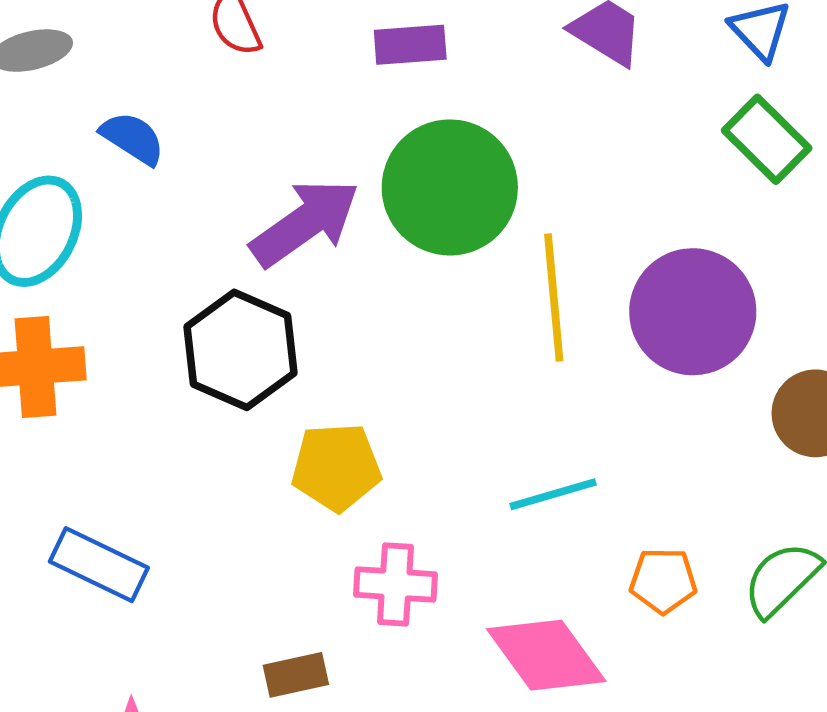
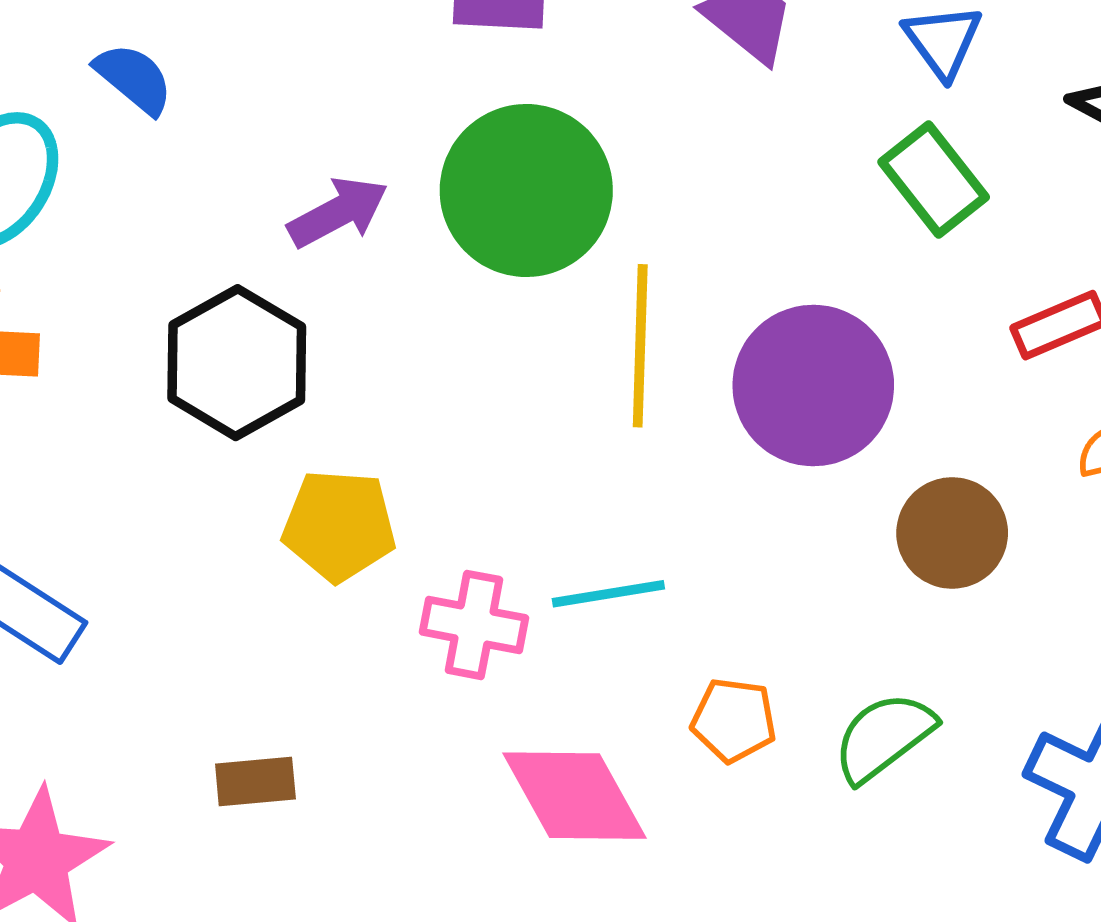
purple arrow: (305, 223) -> (338, 212), size x0.7
pink cross: (396, 584) -> (474, 625), moved

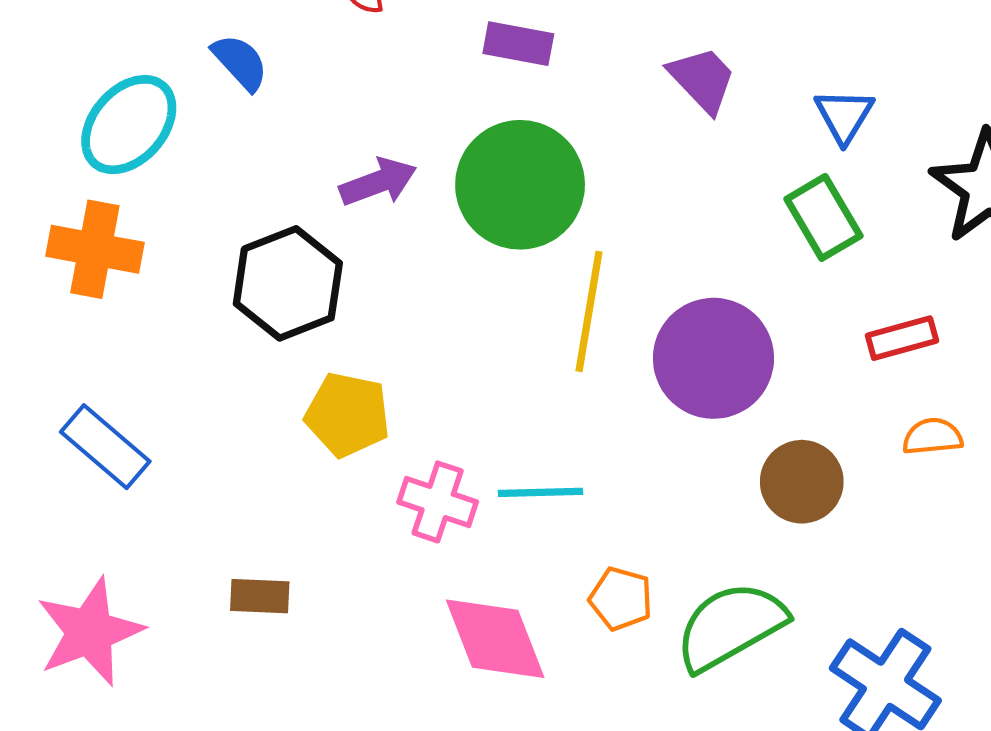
green semicircle: (884, 737) -> (730, 626), size x1.4

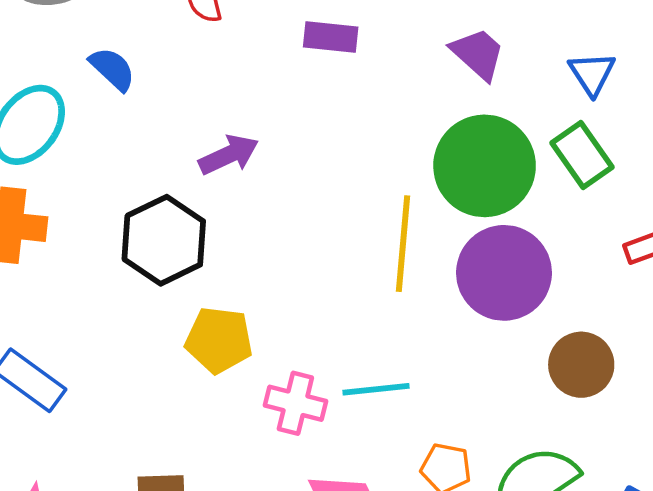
green circle: (520, 185) -> (485, 166), moved

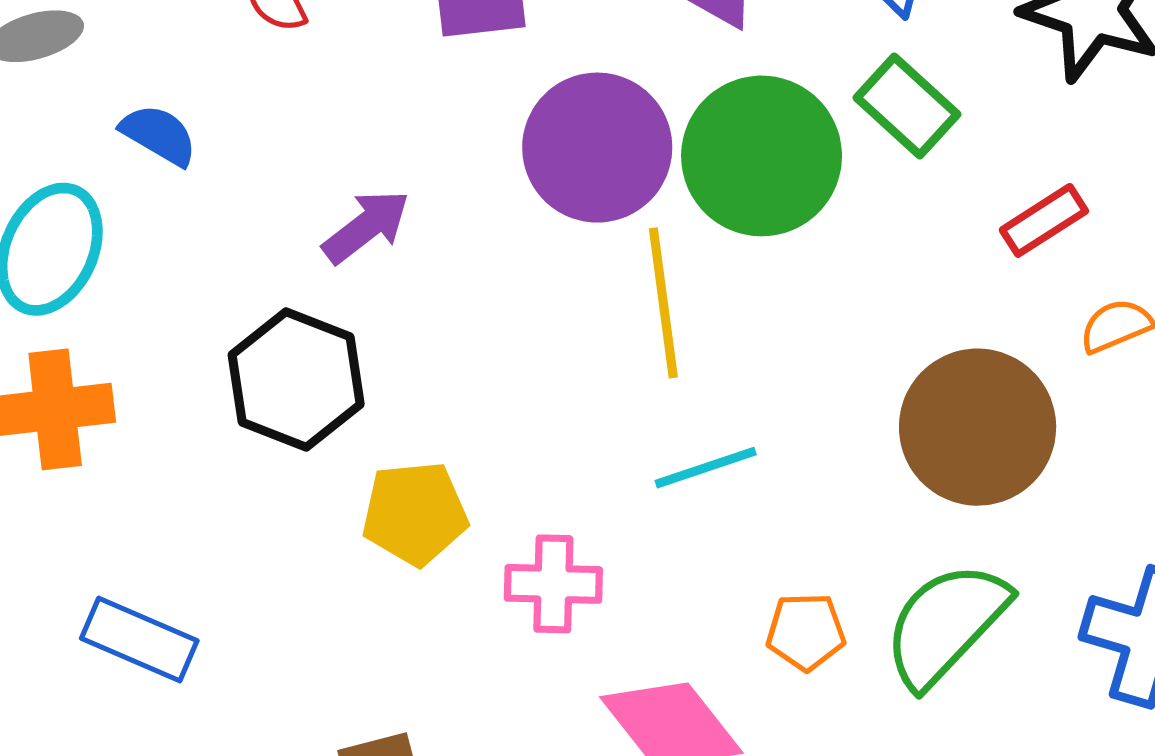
purple circle: (504, 273) -> (597, 148), moved
brown circle: (581, 365) -> (978, 427), size x1.5
cyan line: (376, 389) -> (706, 468), moved

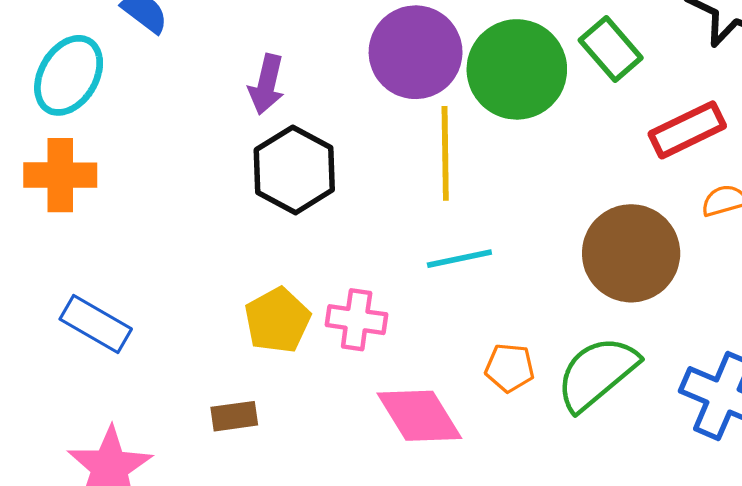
red rectangle: (1044, 220) -> (687, 130), size x1.4
purple arrow: (366, 226) -> (267, 84), turned 134
black hexagon: (296, 379) -> (294, 170), moved
yellow pentagon: (415, 513) -> (277, 320), moved, turned -30

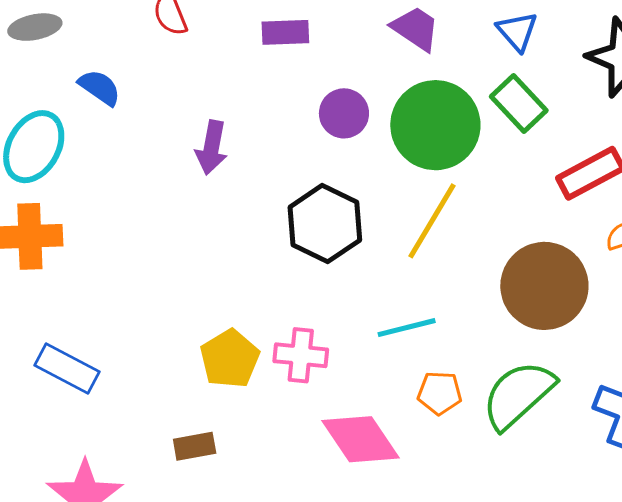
purple circle: (416, 52) -> (344, 113), size x0.6
yellow line: (445, 153) -> (432, 221), moved, turned 34
black hexagon: (294, 170) -> (325, 224), moved
cyan line: (459, 259) -> (407, 328), moved

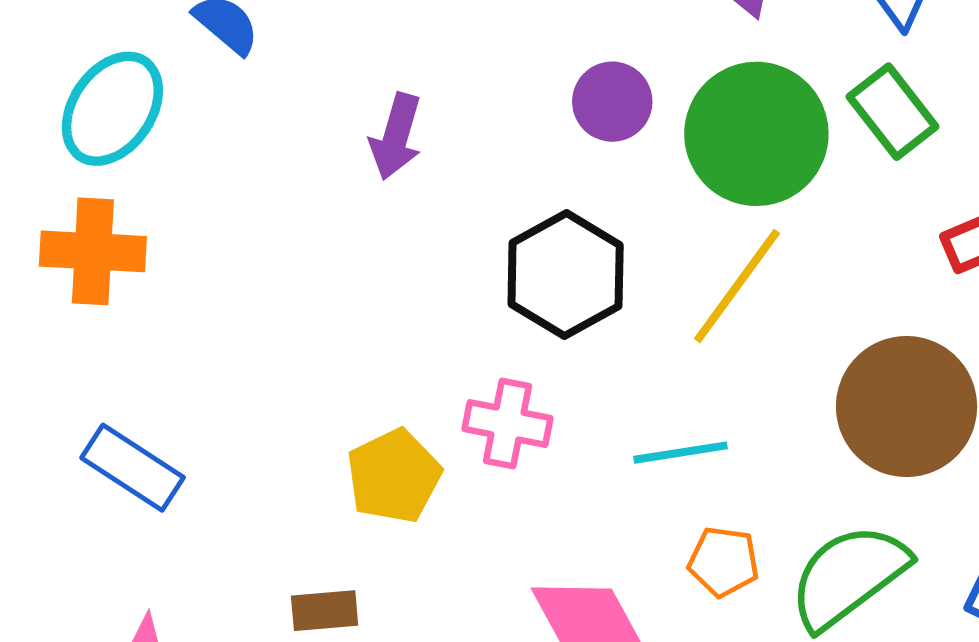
pink cross: (301, 355) -> (508, 423), moved

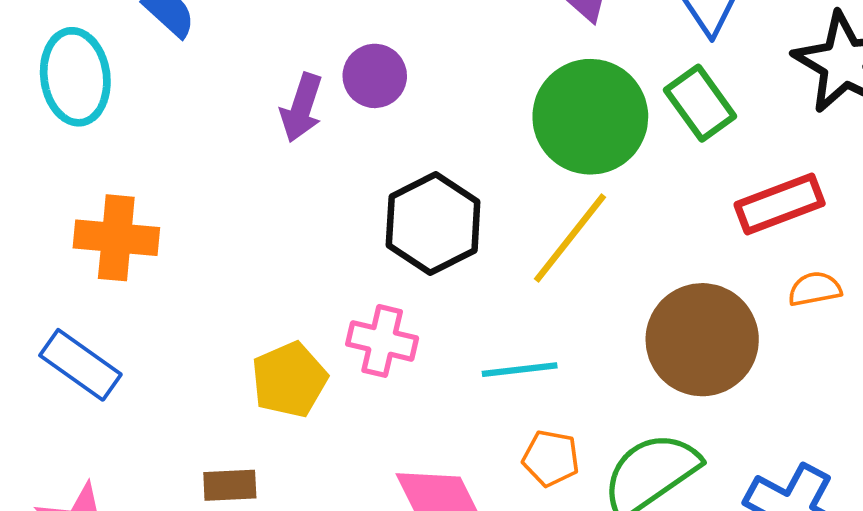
purple circle: (612, 102) -> (375, 76), moved
cyan ellipse: (112, 109) -> (75, 77), turned -44
orange cross: (93, 251) -> (116, 238), moved

